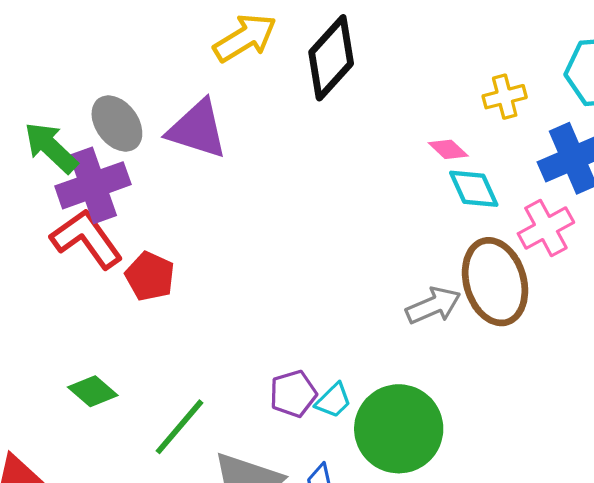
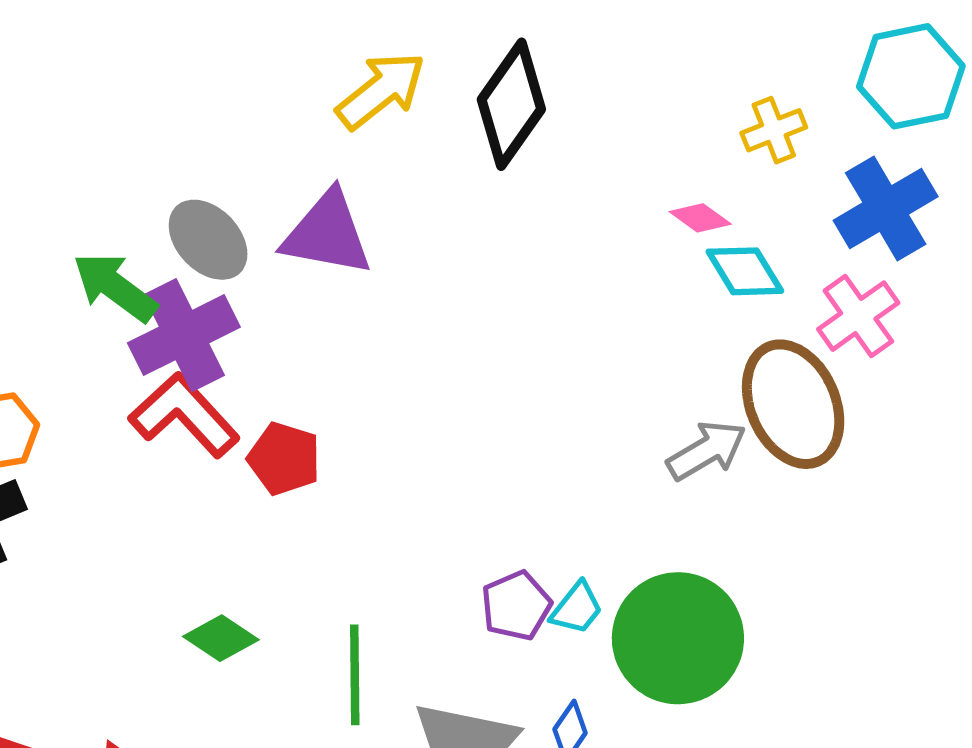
green line: (179, 427) -> (355, 675), turned -34

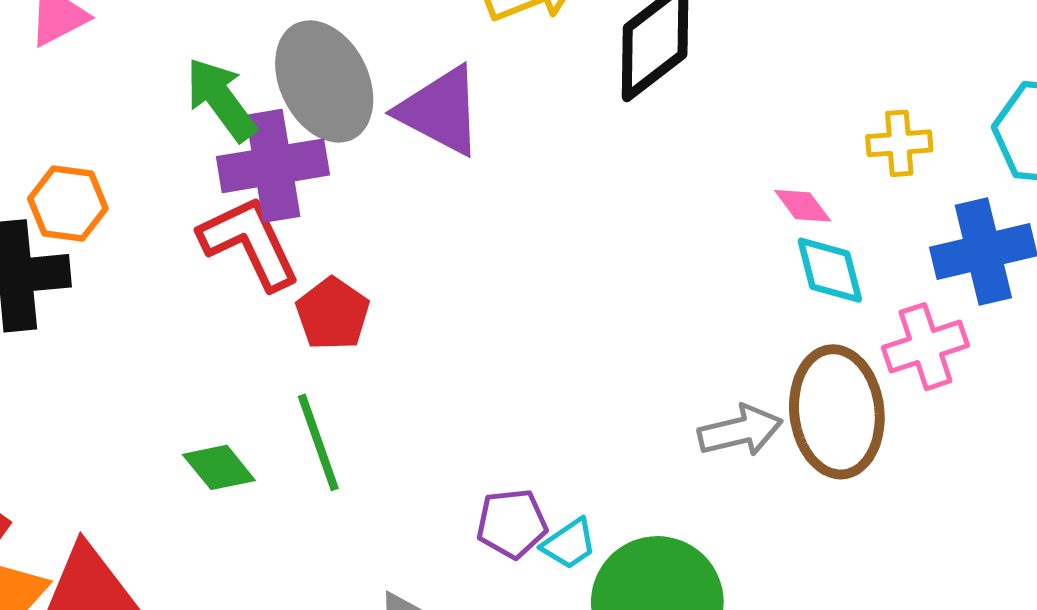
gray ellipse: (208, 240) -> (324, 81), size x1.4
green line: (355, 675) -> (318, 442), moved, turned -36

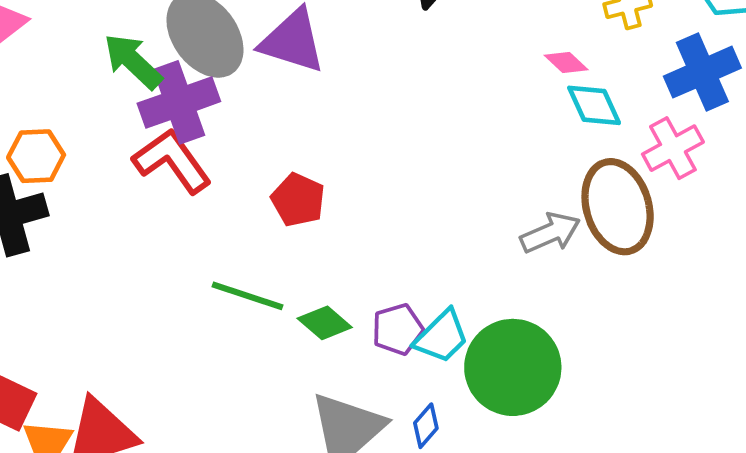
red pentagon: (333, 314) -> (298, 200), moved
green line: (318, 442) -> (247, 296), turned -42
green diamond: (219, 467) -> (325, 323), moved
cyan trapezoid: (569, 544) -> (442, 337), size x1.4

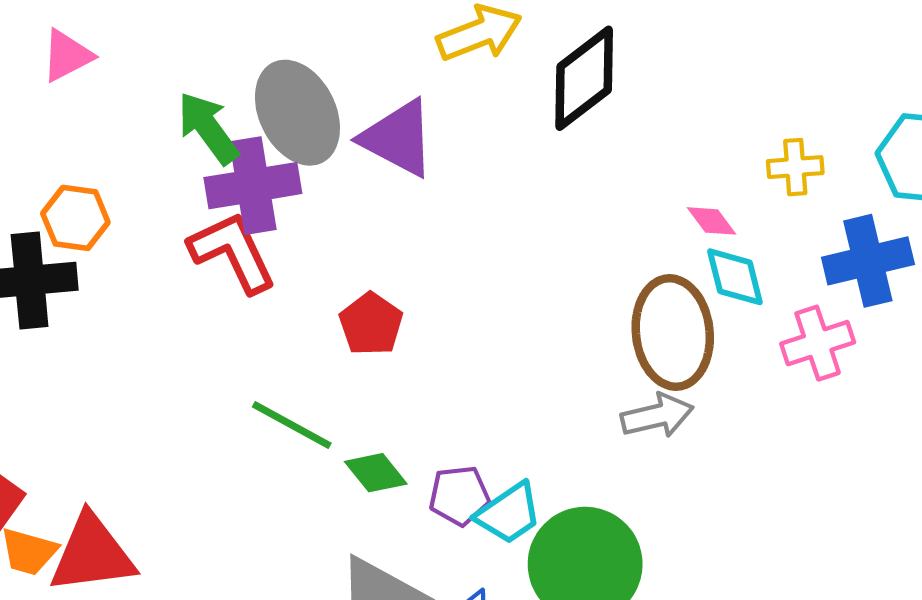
brown ellipse: (618, 207) -> (673, 333), moved

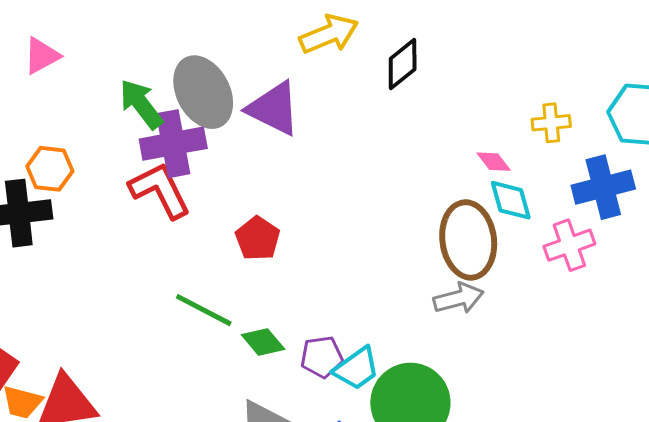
black diamond: (584, 78) -> (403, 64), size x0.7

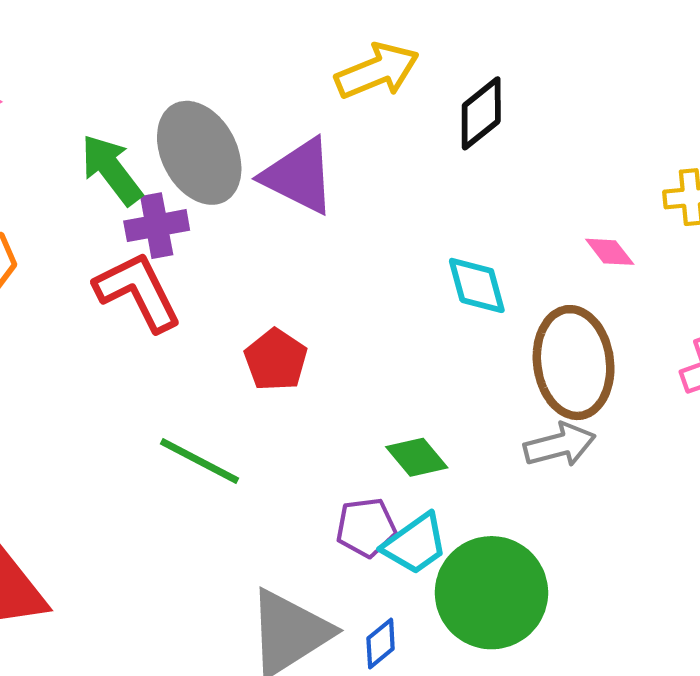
purple cross: (173, 144) -> (157, 226), size x0.7
cyan diamond: (511, 200) -> (477, 285), moved
green diamond: (263, 342) -> (417, 457), moved

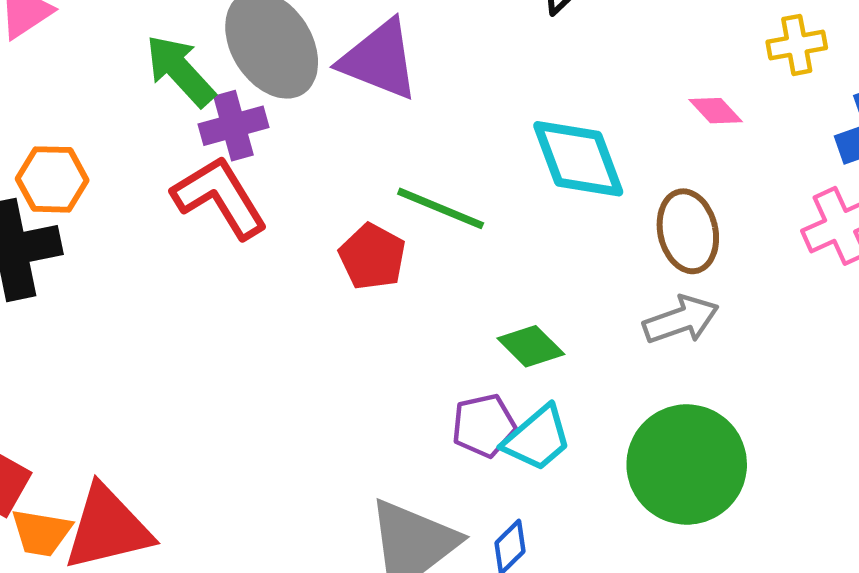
cyan diamond: (477, 285) -> (578, 159), size x1.4
brown ellipse: (574, 363) -> (688, 231), size x0.7
green line: (199, 461) -> (441, 208), moved
green circle: (491, 593) -> (687, 464), moved

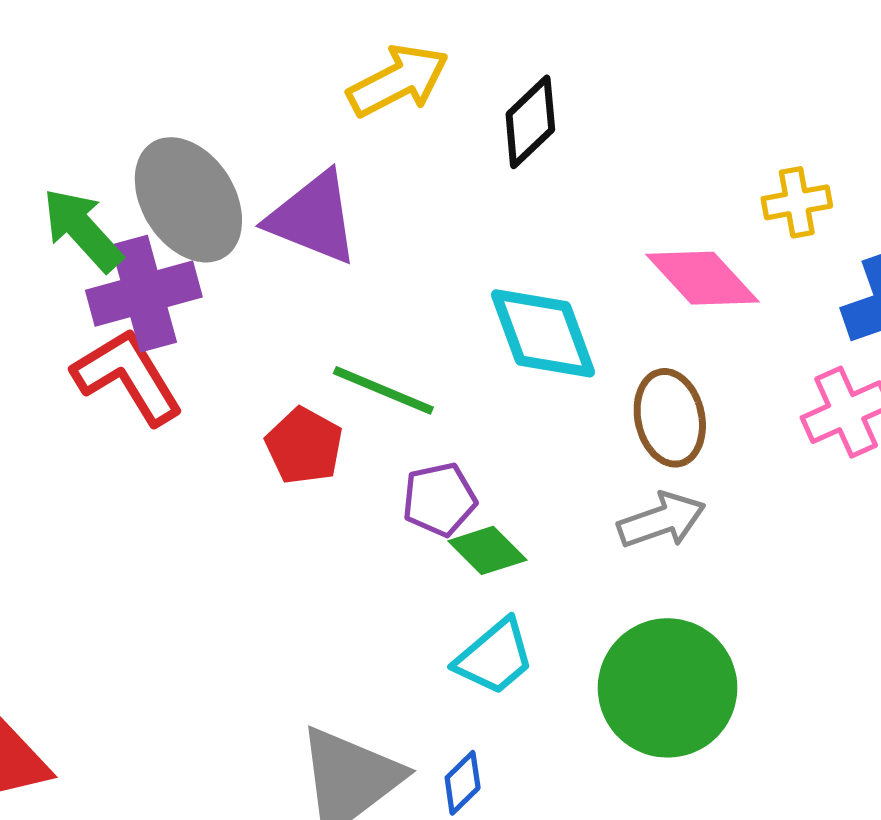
pink diamond: (716, 111) -> (703, 278), size x1.8
purple cross: (233, 126) -> (144, 294), size x1.4
purple pentagon: (484, 426) -> (439, 499), moved

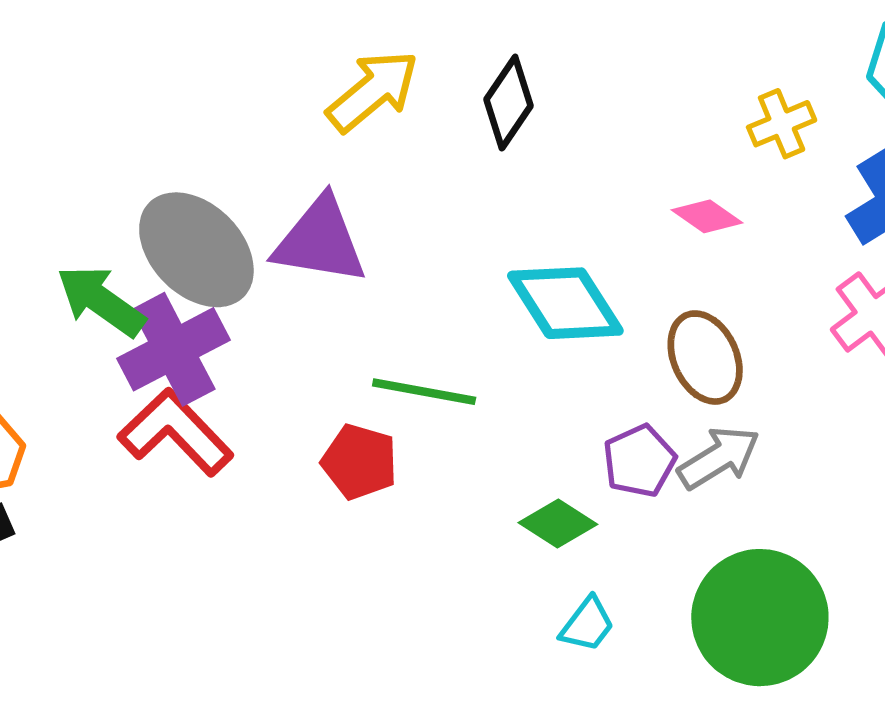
pink diamond: (703, 278) -> (707, 216), size x0.6
purple pentagon: (439, 499) -> (639, 461), moved
cyan trapezoid: (495, 657) -> (587, 624), size x0.7

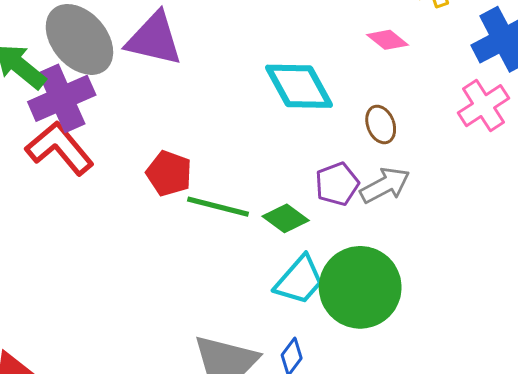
brown ellipse: (705, 358) -> (381, 124), size x0.7
green line: (424, 392) -> (218, 207), moved
green circle: (760, 618) -> (360, 287), moved
cyan trapezoid: (587, 624) -> (299, 280), size x1.5

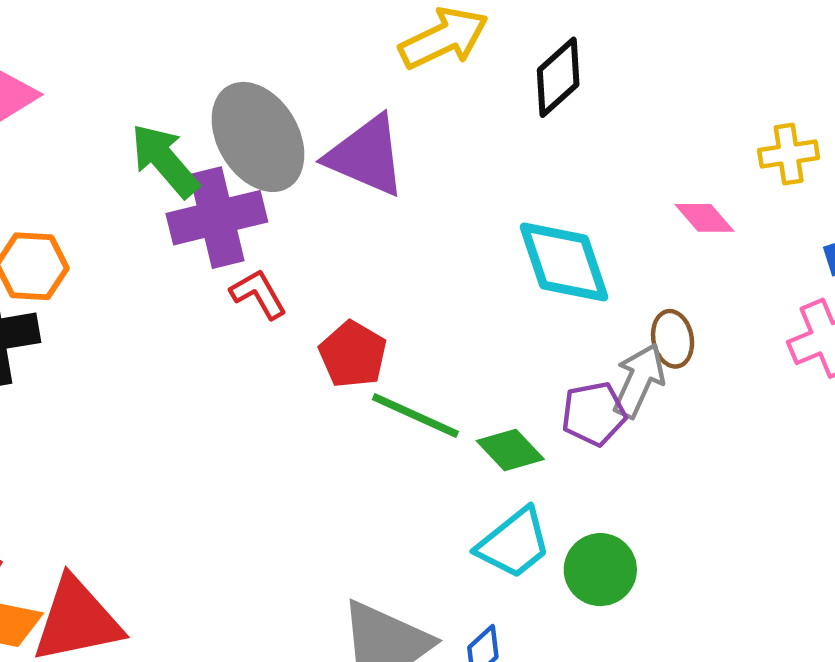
red L-shape: (60, 148) -> (258, 294), moved, size x0.6
gray arrow: (385, 185) -> (639, 380), moved, turned -48
green circle: (360, 287) -> (600, 570), size x0.6

